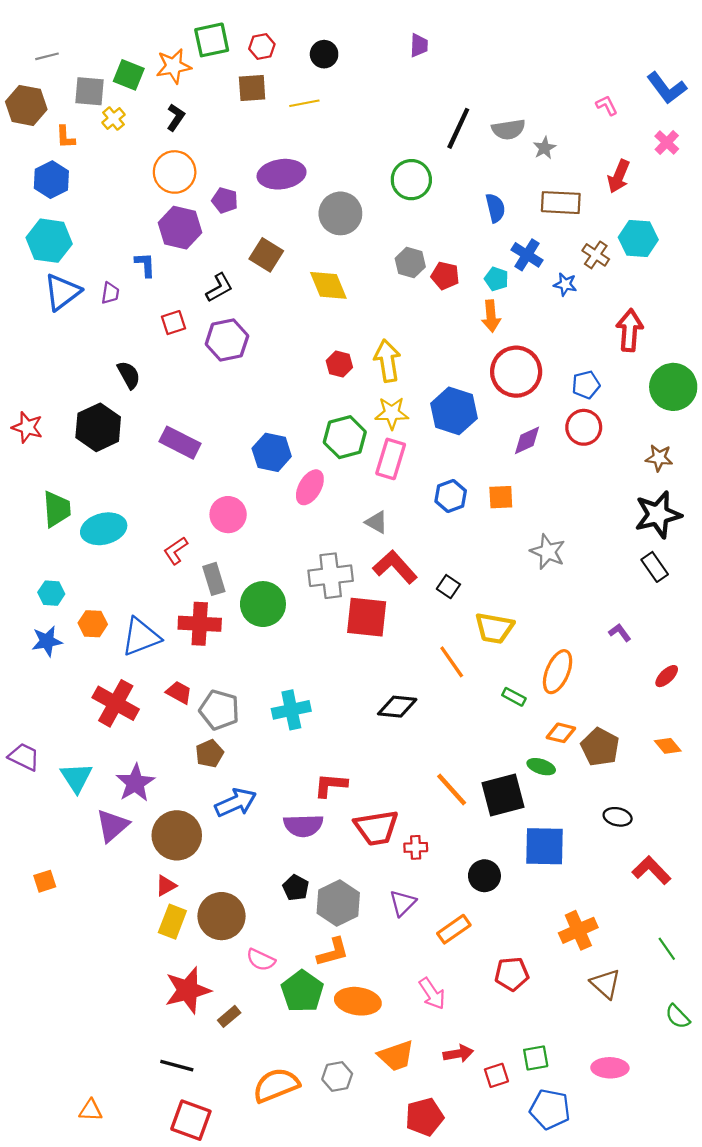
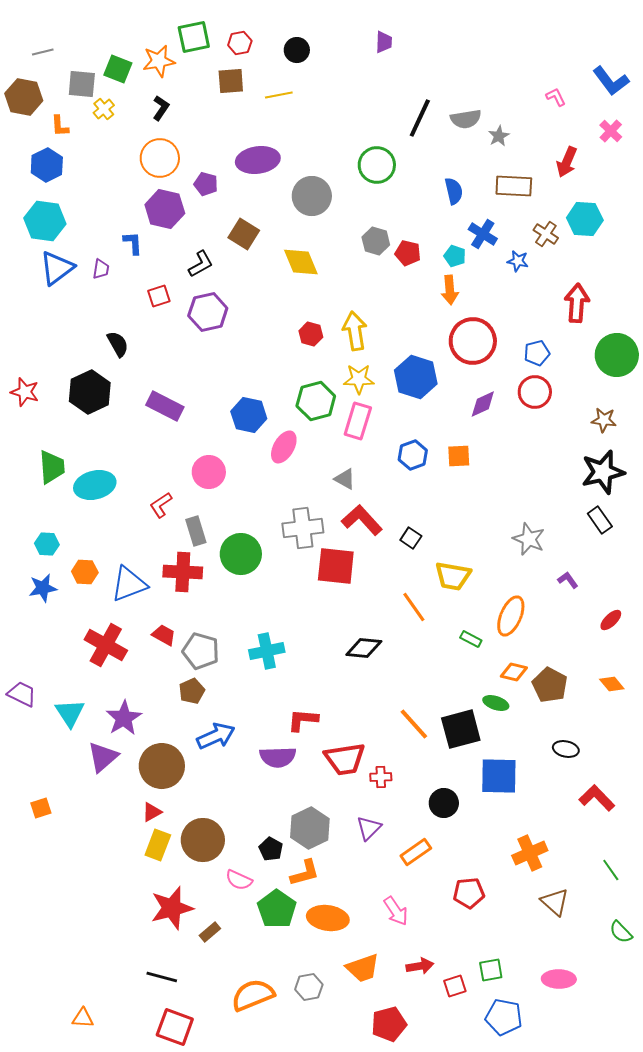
gray star: (548, 552) -> (529, 539), moved
black pentagon: (296, 888) -> (271, 849), moved

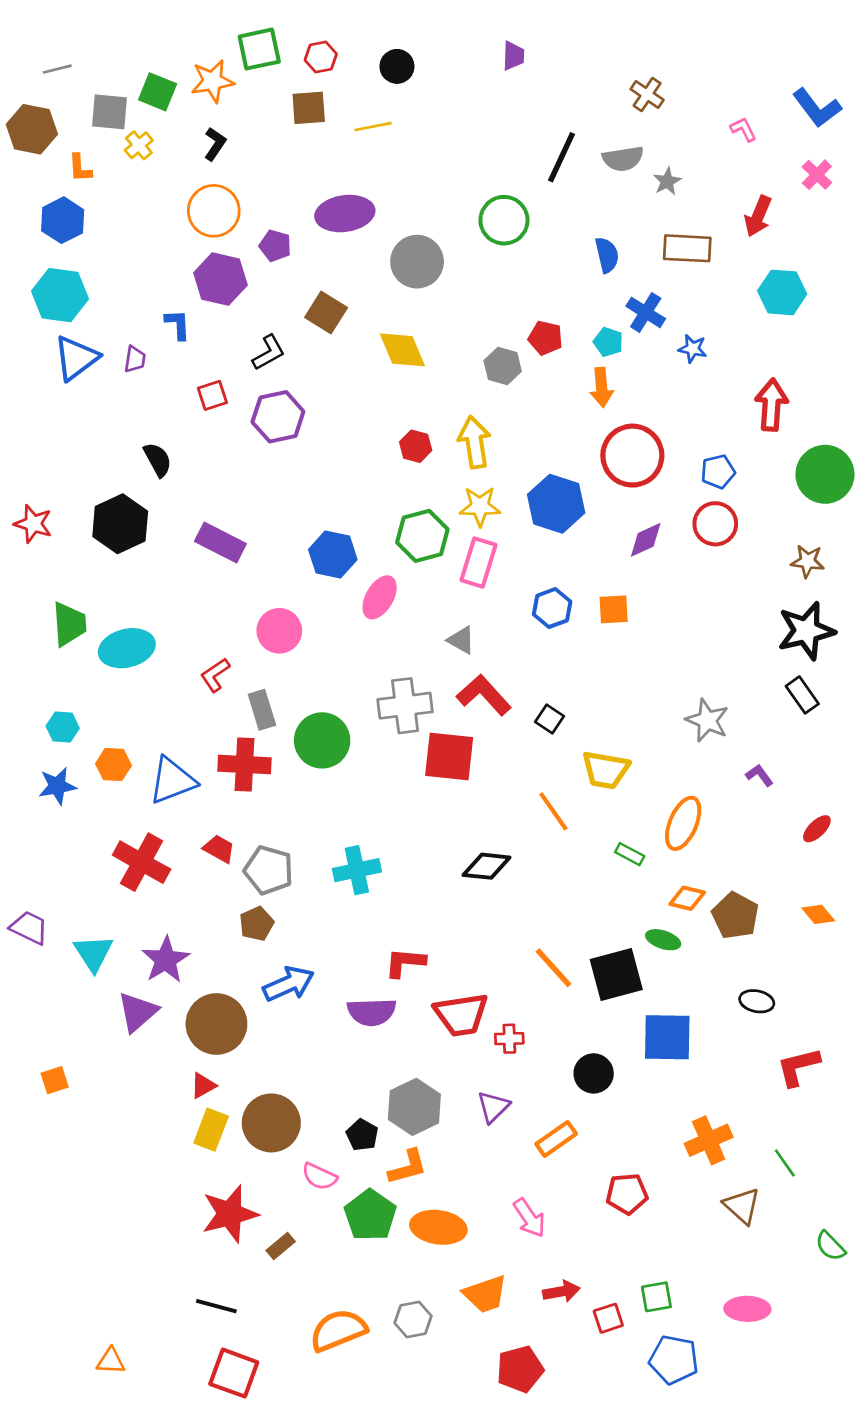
brown cross: (546, 234) -> (647, 94), moved
gray hexagon: (376, 241) -> (503, 366), moved
red L-shape: (597, 798) -> (798, 1067), turned -60
green line: (611, 870) -> (785, 1163), moved

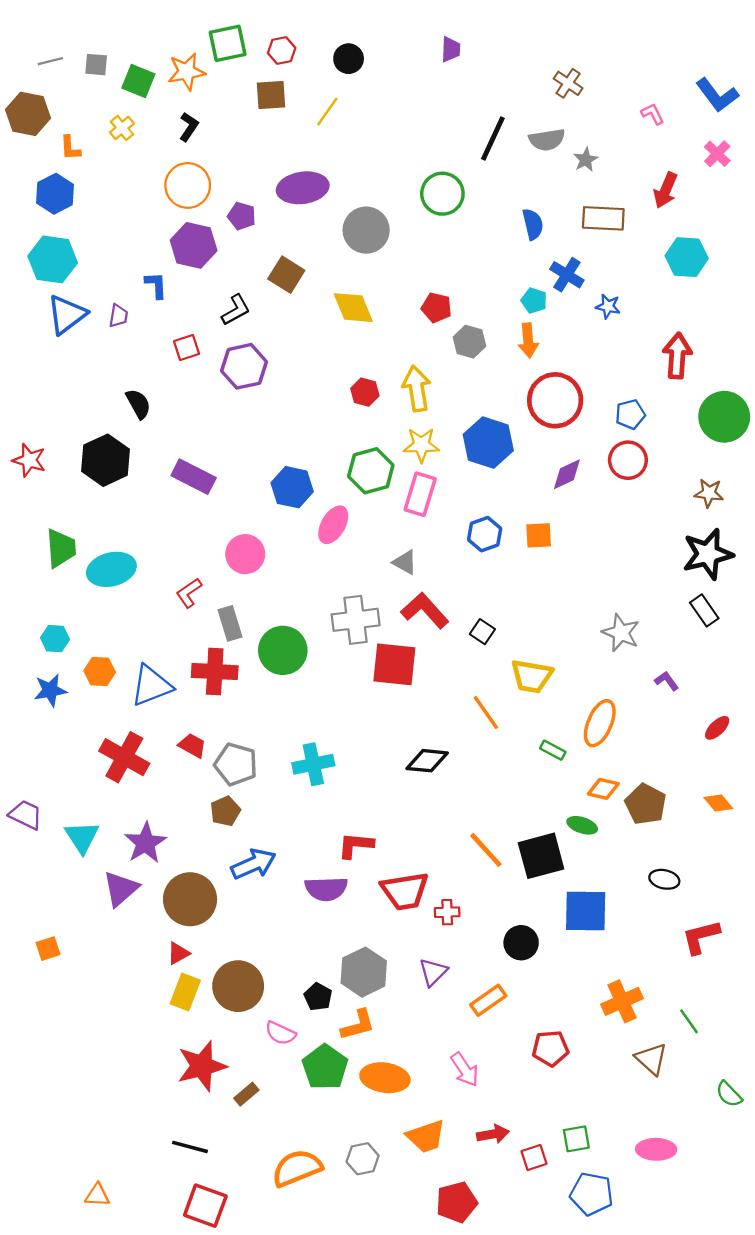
gray square: (109, 112) -> (96, 65), moved, size x0.7
yellow line: (373, 127) -> (327, 112), turned -44
red pentagon: (545, 338) -> (437, 308), moved
gray hexagon: (503, 366) -> (469, 342), moved

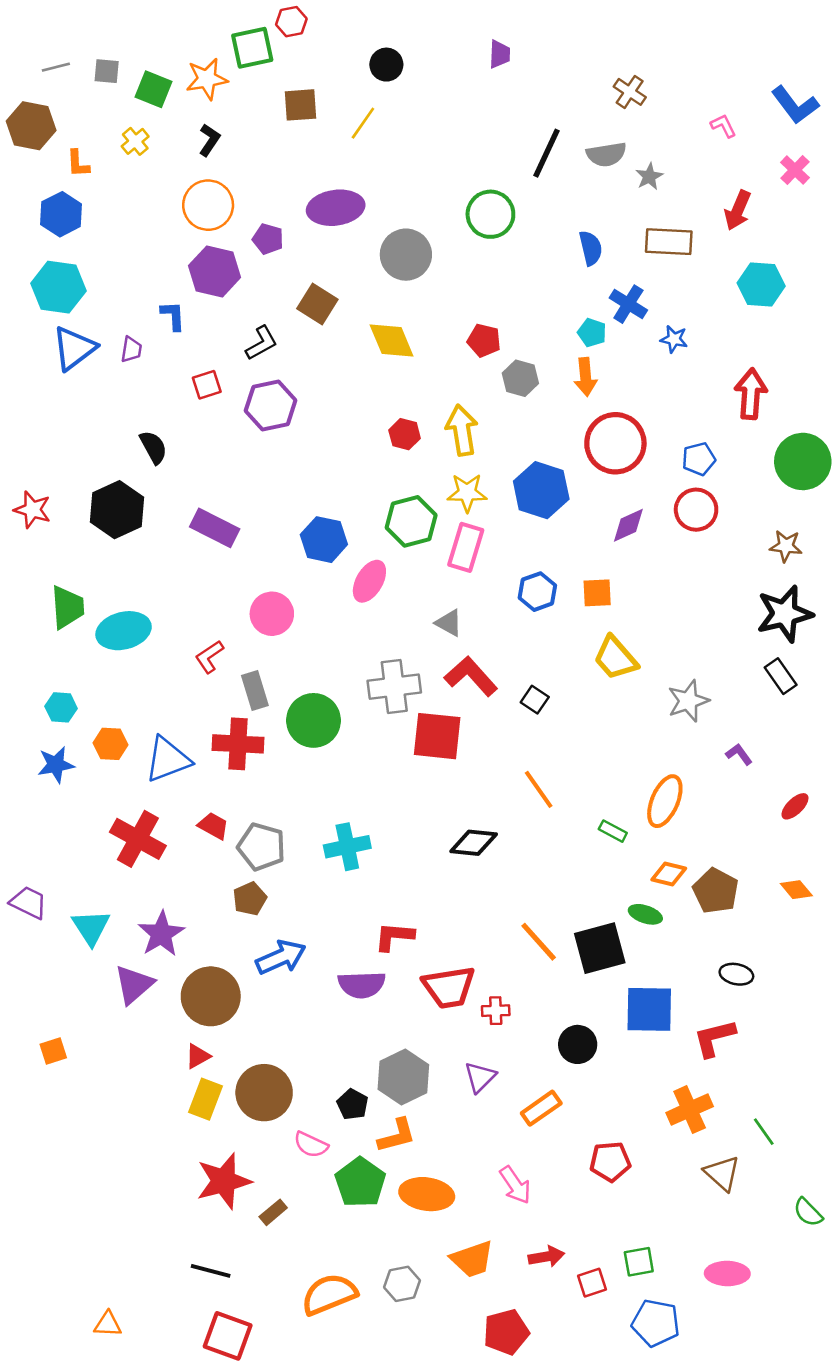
red hexagon: (282, 50) -> (291, 22), moved
gray star: (621, 633) -> (688, 701), turned 30
yellow trapezoid: (532, 676) -> (615, 658), moved, turned 39
red L-shape: (701, 937) -> (714, 1038), moved

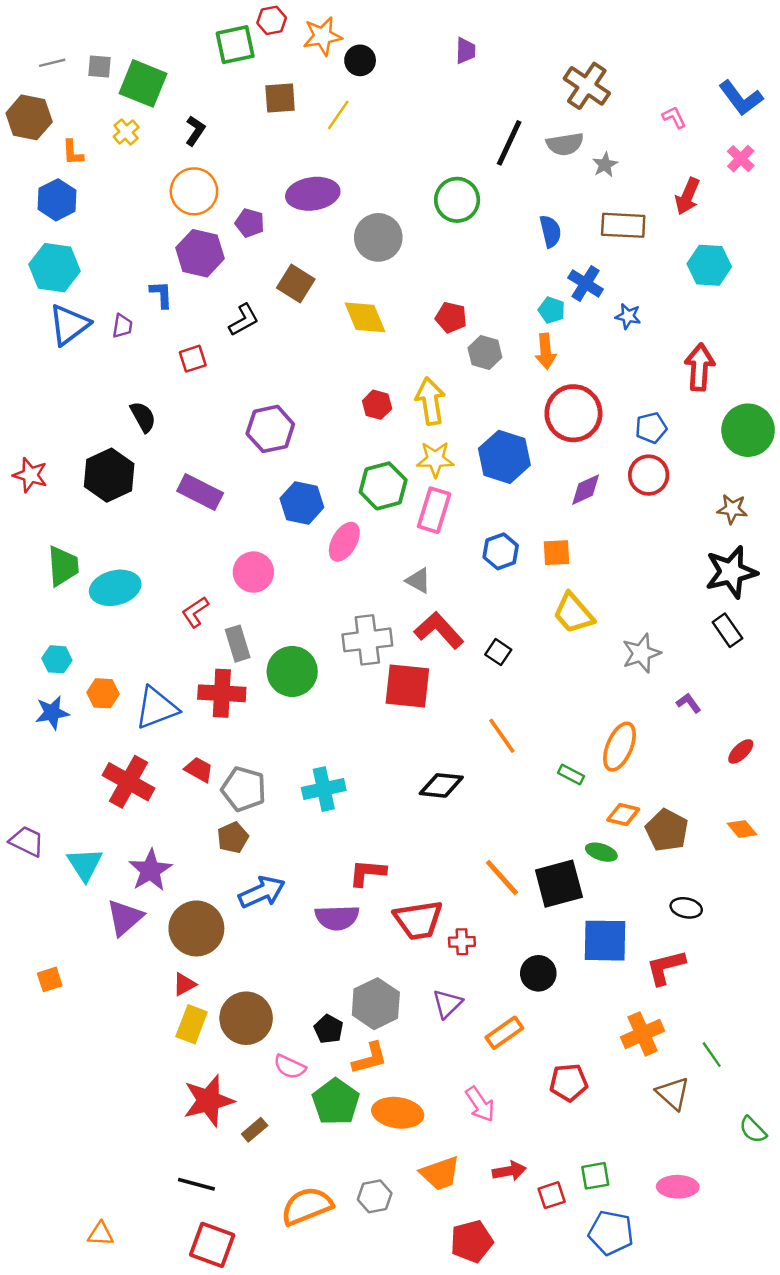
orange star: (207, 79) -> (322, 36), moved
green square: (153, 89) -> (143, 83), size x1.4
brown cross: (630, 92) -> (587, 86), size x1.5
purple hexagon: (271, 406) -> (270, 429), moved

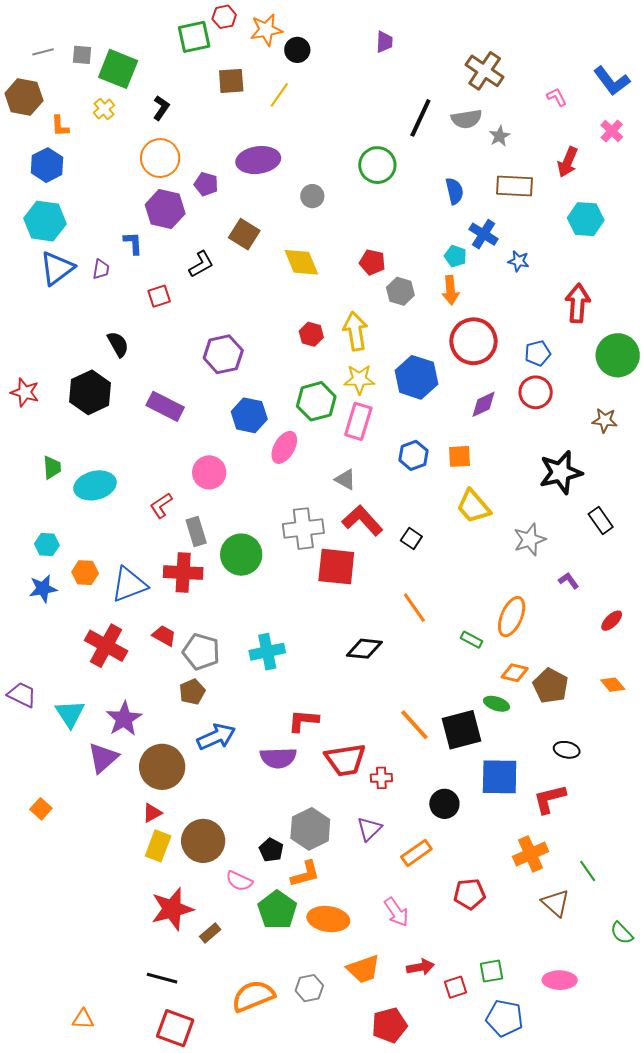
gray circle: (378, 237) -> (312, 196), size x0.6
green trapezoid: (63, 566) -> (52, 467), size x0.7
black star: (731, 572) -> (561, 472), moved
orange square: (50, 979) -> (41, 809), turned -30

